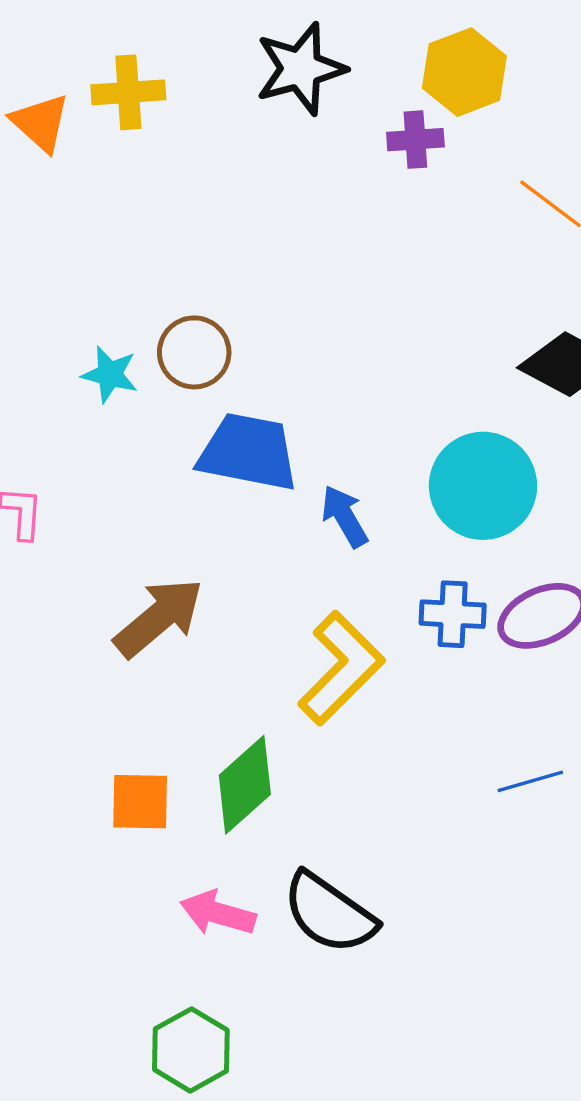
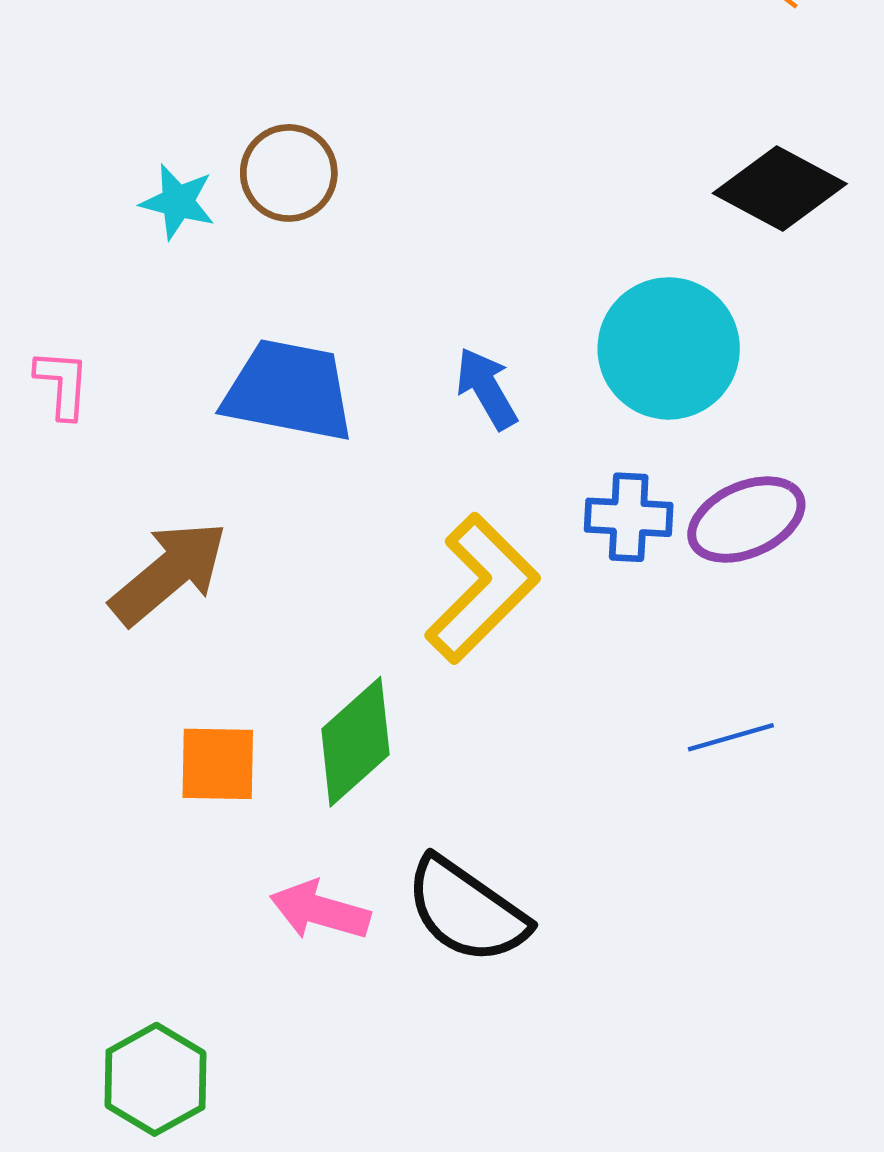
blue trapezoid: (248, 452) -> (289, 391), moved
brown arrow: (159, 618) -> (169, 573), moved
green hexagon: (191, 1050) -> (156, 1079), moved

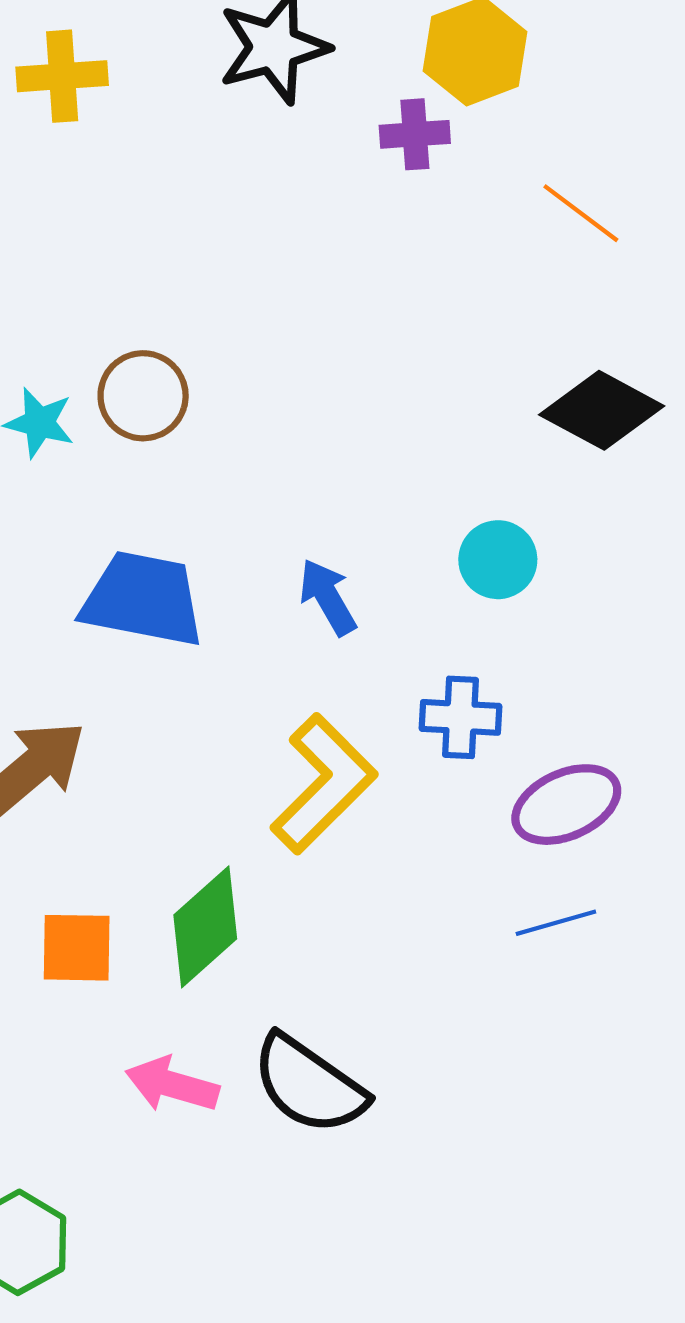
cyan circle: (669, 348) -> (498, 560), size x0.6
purple ellipse: (746, 520) -> (566, 805), moved

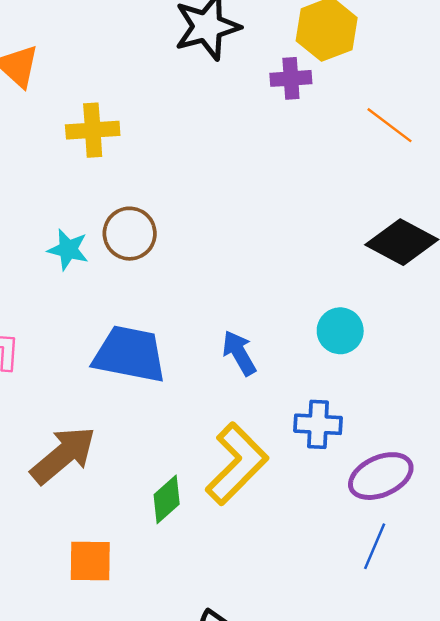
yellow cross: (62, 76) -> (93, 130), moved
blue line: (556, 923) -> (375, 546), turned -51
green diamond: (205, 927) -> (167, 499), moved, size x0.7

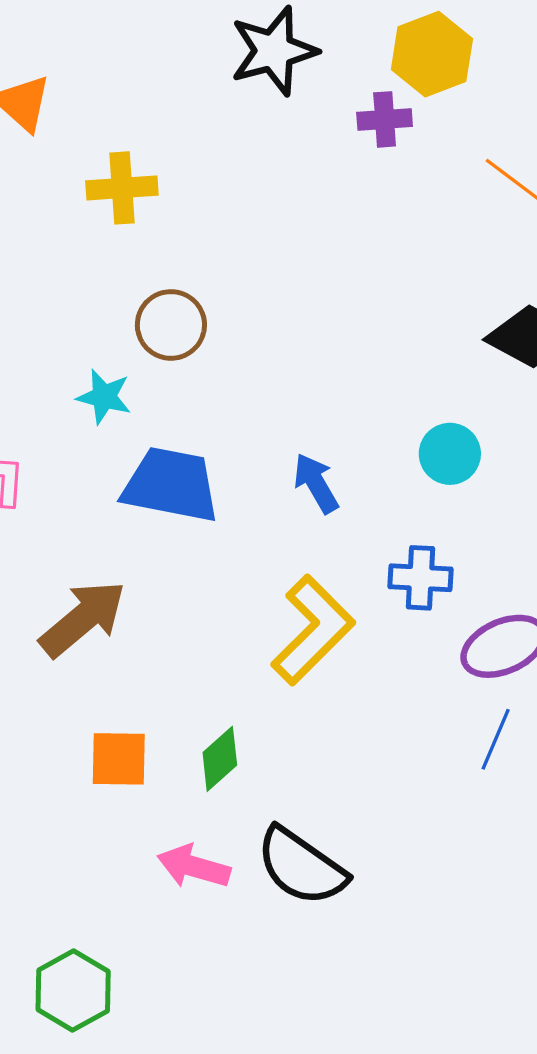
cyan star: (68, 250) -> (104, 397), moved
green diamond: (167, 499) -> (220, 759), moved

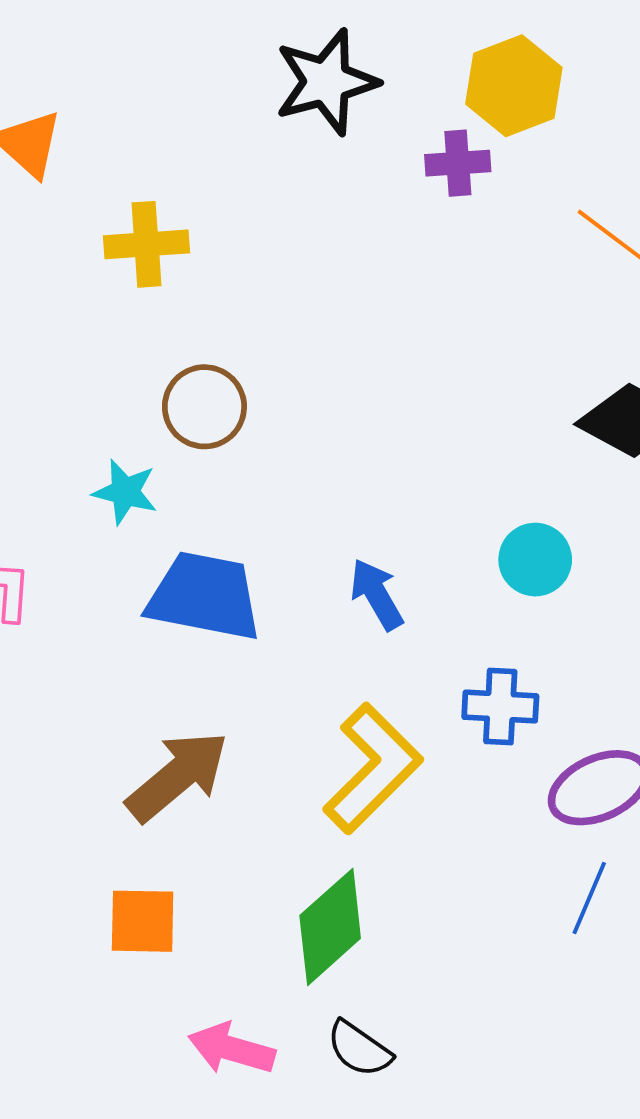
brown arrow: (83, 619) -> (177, 776), moved
green diamond: (220, 759) -> (330, 927), moved, size x1.5
black semicircle: (301, 867) -> (359, 1049), size x0.6

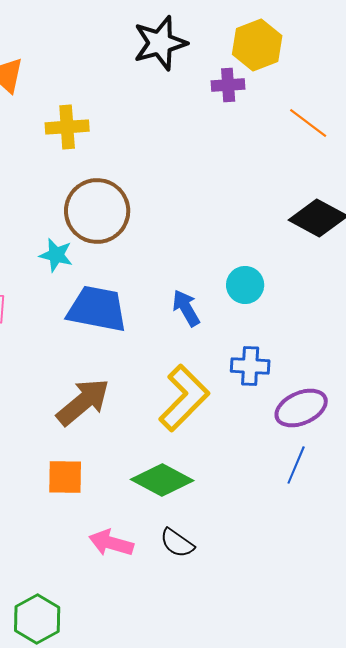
brown circle: (204, 407) -> (97, 211), size x1.5
cyan circle: (535, 560) -> (245, 285), moved
green diamond: (330, 927) -> (162, 480), turned 70

